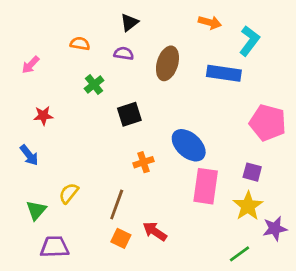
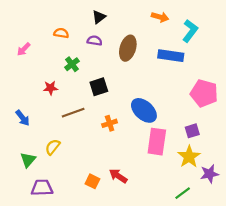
red star: (43, 116) -> (50, 88), moved
purple square: (252, 172) -> (192, 131), turned -32
brown line: (117, 205) -> (73, 113), moved, turned 50

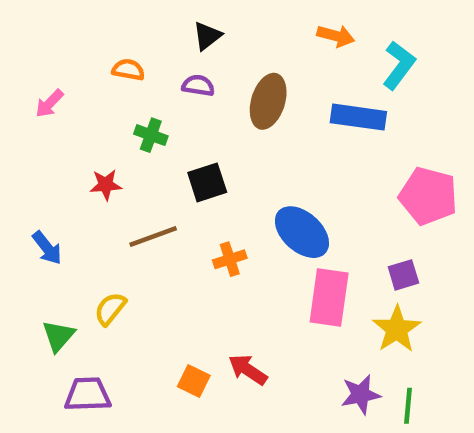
green cross: (72, 64) -> (151, 135), turned -32
purple star: (209, 174) -> (361, 394), moved
green line: (183, 193) -> (408, 406), moved, turned -49

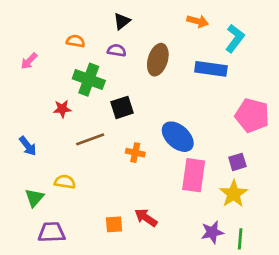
green cross: (151, 135) -> (89, 80), size x1.6
orange cross: (230, 259) -> (135, 153), turned 30
yellow semicircle: (110, 309) -> (65, 182), turned 60
orange square: (194, 381) -> (114, 224), turned -30

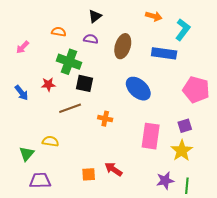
black square: (122, 107) -> (85, 83), moved, turned 30
blue ellipse: (178, 137) -> (138, 89), moved
blue arrow: (28, 146) -> (21, 93), moved

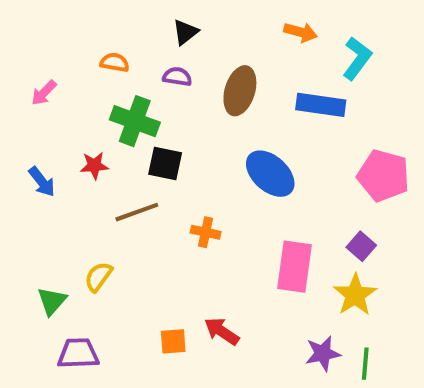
purple square: (185, 126) -> (361, 246), turned -32
yellow semicircle: (50, 141) -> (98, 277), turned -63

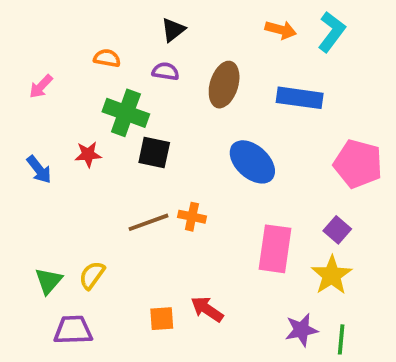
cyan L-shape: (357, 58) -> (332, 32), moved
brown line: (137, 212) -> (149, 222), moved
yellow semicircle: (98, 277) -> (92, 275), moved

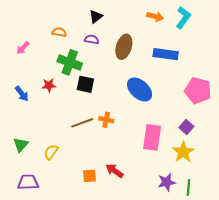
green triangle: (49, 281) -> (21, 145), moved
purple trapezoid: (73, 330) -> (28, 182), moved

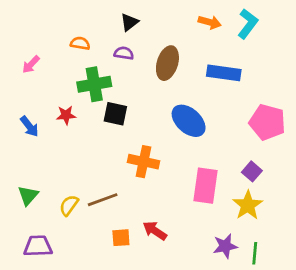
green cross: (70, 62) -> (94, 84), turned -30
orange cross: (106, 120) -> (143, 162), size x1.5
brown line: (82, 123) -> (103, 200), moved

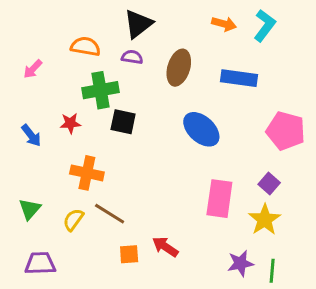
black triangle: (129, 22) -> (138, 24), size x1.5
orange semicircle: (80, 43) -> (85, 47), size x1.4
orange cross: (143, 162) -> (87, 173), moved
brown line: (103, 200) -> (110, 214), turned 52

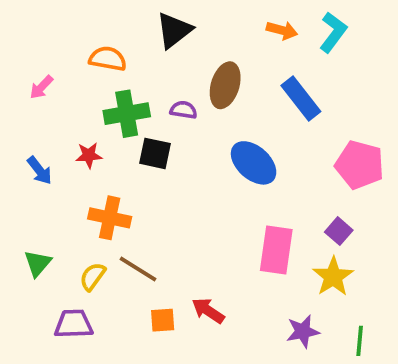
purple semicircle: (132, 57) -> (183, 110), moved
blue rectangle: (239, 78) -> (301, 98), turned 44
purple trapezoid: (40, 263) -> (74, 324), moved
green line: (272, 271) -> (360, 341), moved

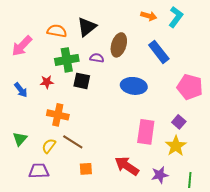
black triangle: (174, 30) -> (87, 27), moved
pink arrow: (41, 87) -> (22, 46), size x1.6
blue ellipse: (254, 163) -> (134, 86), turned -35
red arrow: (208, 311) -> (127, 166), moved, size x1.4

